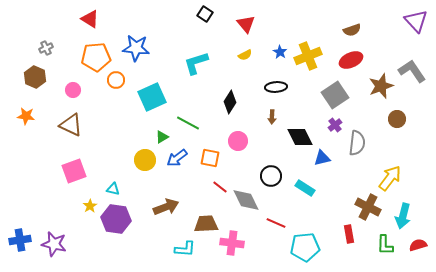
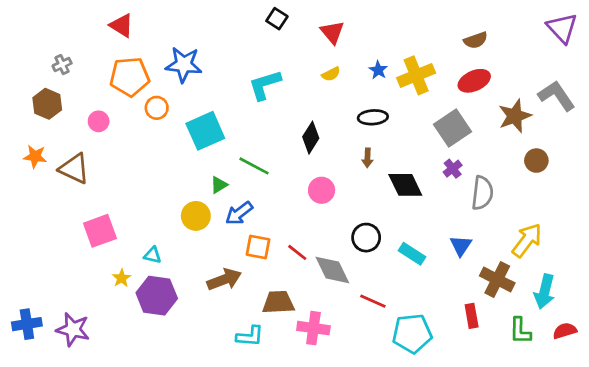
brown triangle: (71, 125) -> (74, 169), moved
orange square: (210, 158) -> (258, 247), moved
blue triangle: (322, 158) -> (461, 246), moved, turned -42

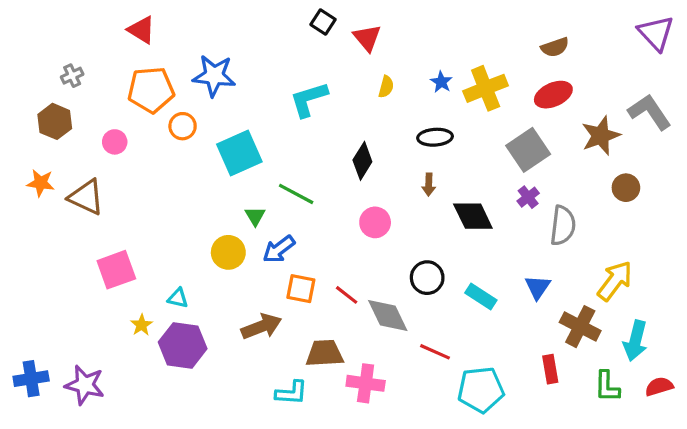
red triangle: (332, 32) -> (367, 38), moved
yellow semicircle: (331, 74) -> (386, 87), turned -48
green triangle: (219, 185) -> (255, 216), turned -30

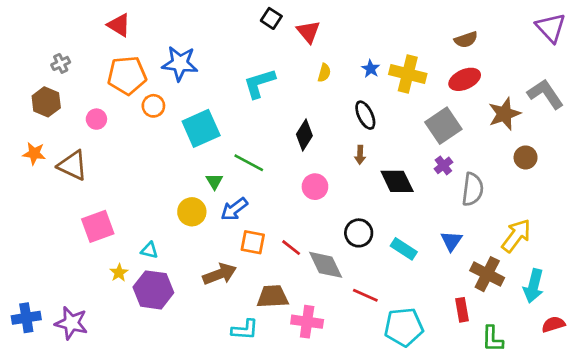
yellow cross: (486, 88) -> (408, 74), turned 36
black ellipse: (435, 137) -> (365, 115), turned 68
green L-shape: (607, 386) -> (492, 339), moved

